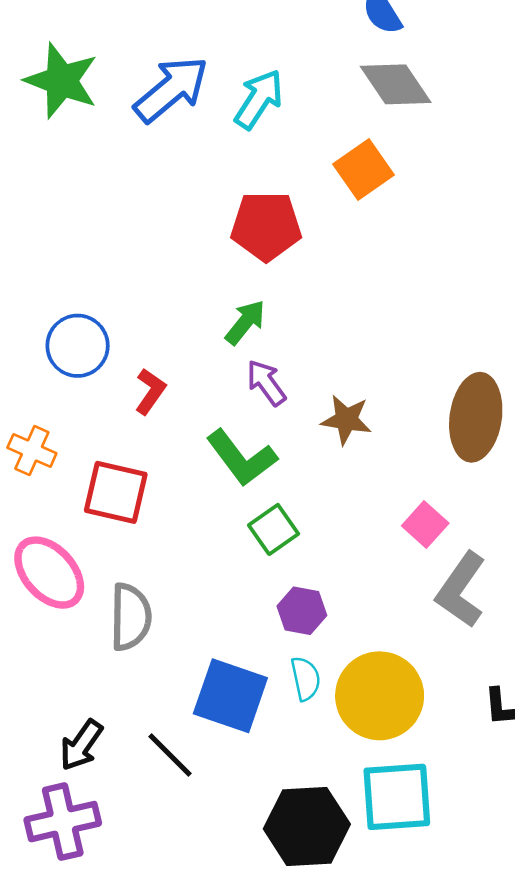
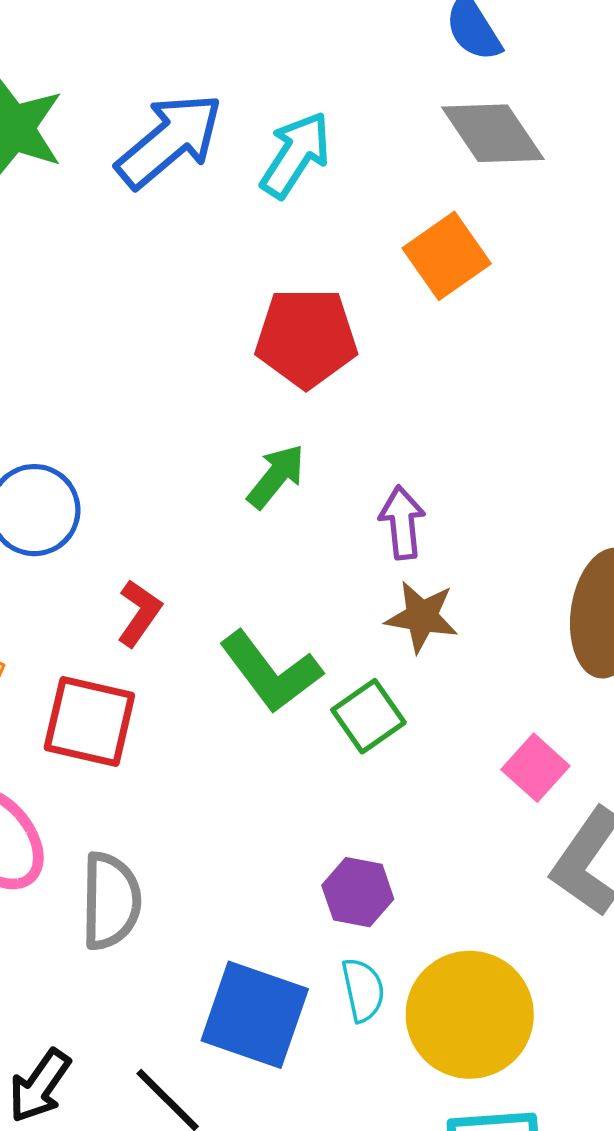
purple arrow: (266, 383) -> (402, 522), moved, turned 30
red L-shape: (150, 391) -> (139, 613), moved
green square: (274, 529) -> (368, 716), moved

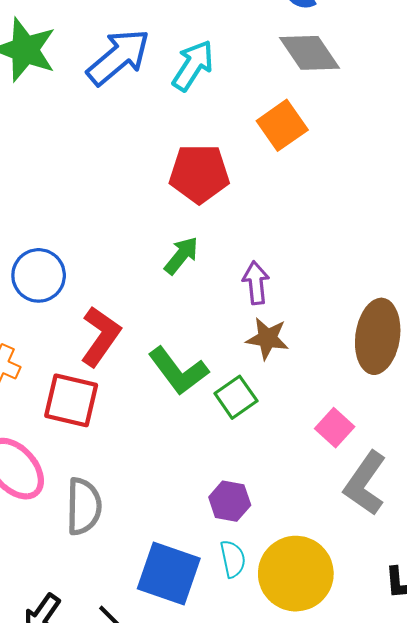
red L-shape: (139, 613) -> (101, 336), size x1.5

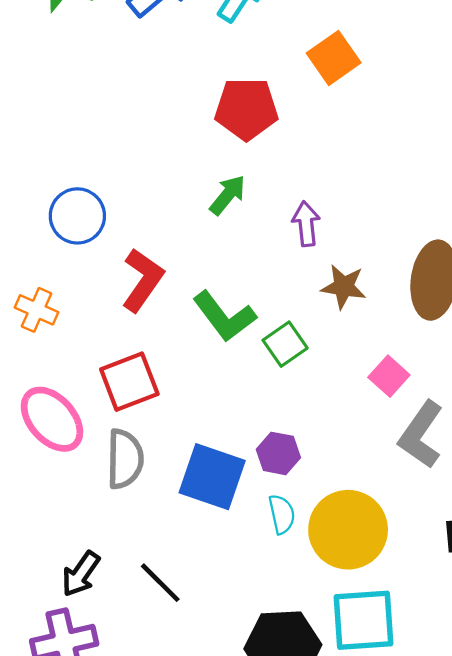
brown star: (267, 338) -> (344, 287), moved
red square: (71, 400) -> (129, 382), moved, turned -34
blue square: (169, 574) -> (212, 477), moved

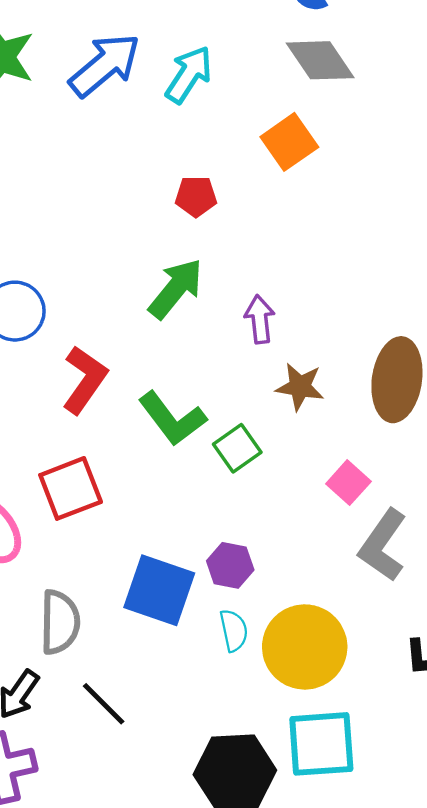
red pentagon: (246, 109) -> (196, 196), size x0.6
green arrow: (228, 195) -> (176, 289), size x1.4
gray semicircle: (125, 459) -> (60, 622), moved

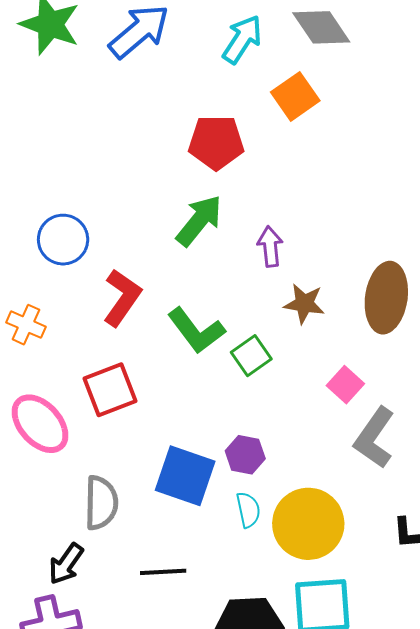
cyan arrow: (189, 75) -> (242, 39), moved
red pentagon: (196, 196) -> (216, 142), size x1.6
black line: (104, 704) -> (163, 572), moved, turned -48

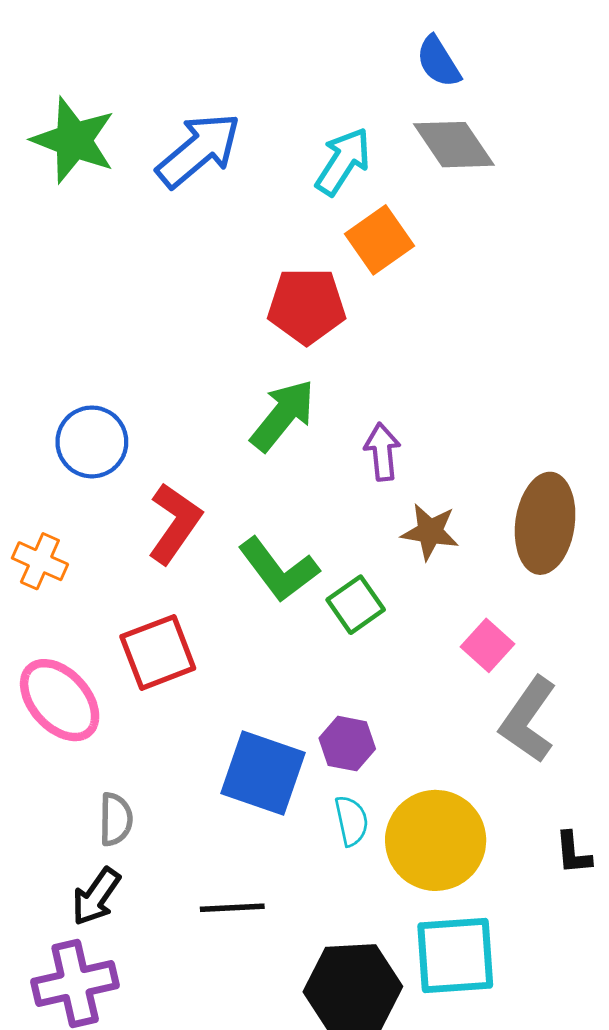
orange square: (295, 96) -> (379, 240), moved
gray semicircle: (101, 503) -> (116, 819), moved, size x0.7

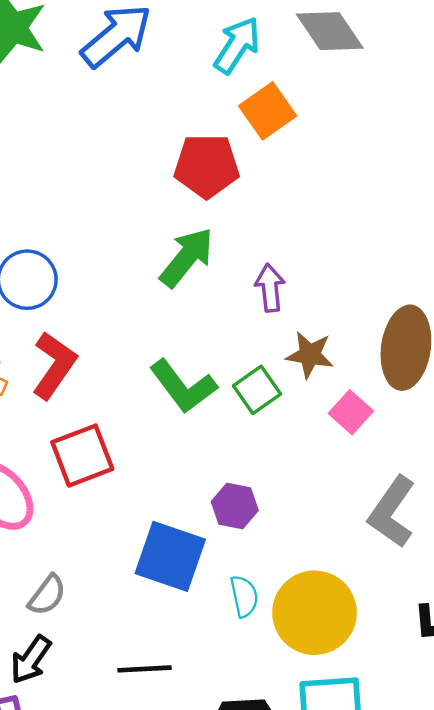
red L-shape: (175, 523) -> (54, 365), moved
green square: (356, 605) -> (257, 390), moved
pink square: (488, 645) -> (351, 412), moved
purple hexagon: (347, 744) -> (235, 506), moved
gray semicircle: (116, 819) -> (47, 595), turned 36

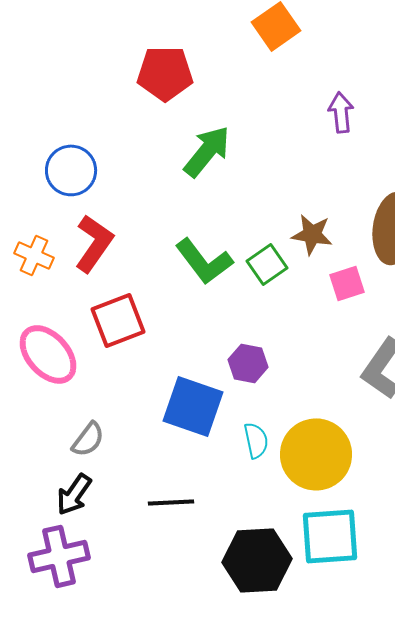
red pentagon: (207, 166) -> (165, 73), moved
purple arrow: (270, 288) -> (341, 112), moved
pink square: (351, 412) -> (347, 283), turned 30

